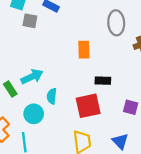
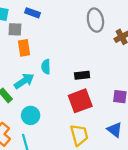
orange rectangle: (84, 50) -> (24, 48), moved
black rectangle: (103, 81) -> (82, 75), moved
cyan semicircle: (52, 96) -> (46, 67), moved

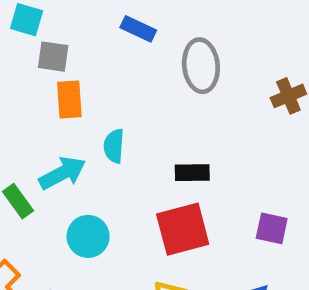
blue rectangle: (33, 13) -> (138, 29), moved
gray ellipse: (95, 20) -> (201, 66), moved
cyan circle: (31, 115) -> (88, 236), moved

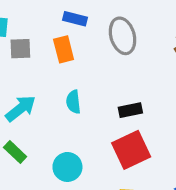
orange rectangle: (69, 99) -> (64, 49), moved
cyan arrow: (62, 173) -> (21, 108), moved

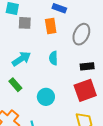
gray ellipse: (123, 36) -> (81, 34), moved, turned 35

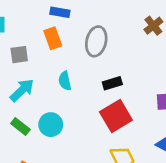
gray square: (25, 23) -> (19, 55), moved
cyan circle: (46, 97) -> (51, 125), moved

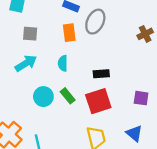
orange rectangle: (53, 38) -> (69, 33), moved
gray ellipse: (96, 41) -> (95, 22), moved
green rectangle: (20, 126) -> (68, 96), moved

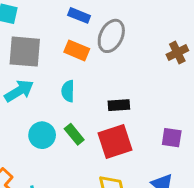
orange rectangle: (69, 33) -> (77, 50), turned -60
gray square: (30, 34) -> (25, 52), size x1.6

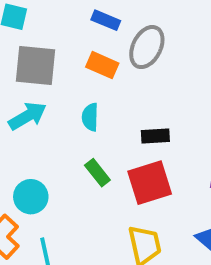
cyan circle: (42, 135) -> (31, 197), moved

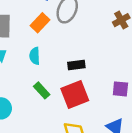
orange rectangle: (102, 65) -> (40, 23), turned -66

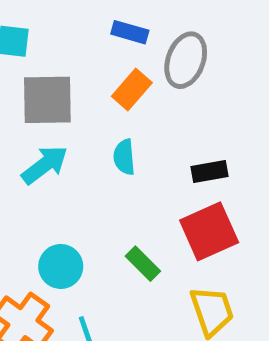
green rectangle: (42, 90) -> (143, 264), moved

